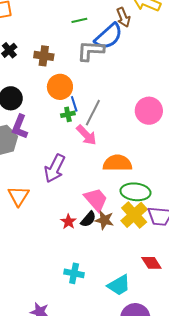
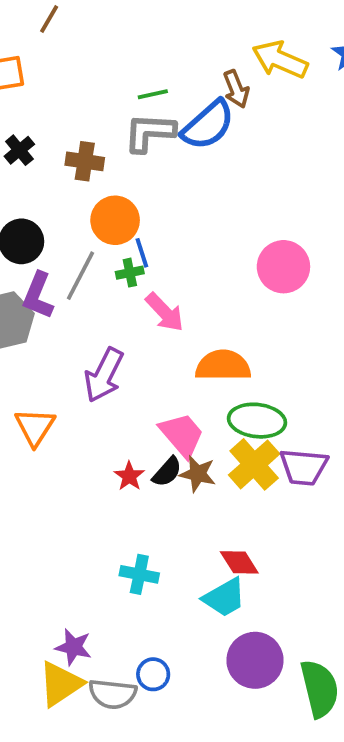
gray L-shape: (91, 51) -> (150, 133), moved
gray line: (93, 113) -> (81, 276), moved
red diamond: (151, 263) -> (239, 562), moved

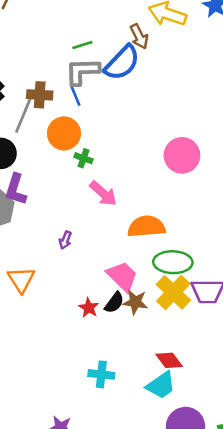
blue line: (142, 253) -> (76, 96), moved
green cross: (130, 273) -> (83, 158), moved, turned 36
gray line: (81, 276) -> (23, 116), moved
purple arrow: (104, 375) -> (65, 240), size x0.5

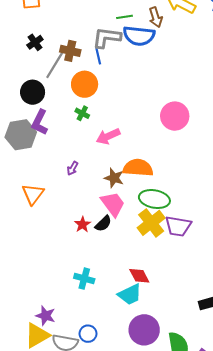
green line: (82, 45) -> (125, 17), moved
blue semicircle: (122, 63) -> (139, 36), turned 44
green cross: (83, 158) -> (82, 113), moved
pink arrow: (103, 193) -> (108, 136), turned 105
brown star: (135, 302) -> (114, 178), moved

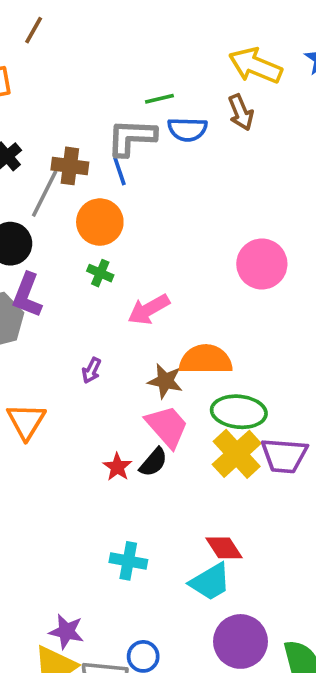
brown arrow: (156, 17) -> (241, 112), moved
blue semicircle: (139, 36) -> (187, 129), size x0.7

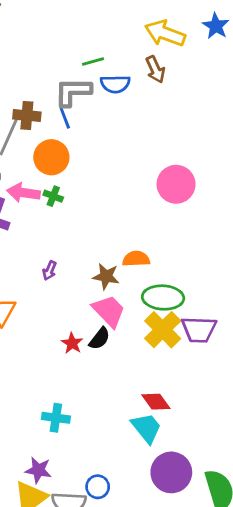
pink arrow: (149, 309) -> (23, 193), moved, turned 40
orange semicircle: (206, 360) -> (136, 259), size x0.7
cyan cross: (128, 561) -> (56, 418), moved
cyan trapezoid: (210, 582) -> (146, 428), turned -96

